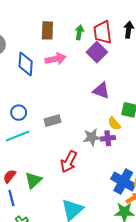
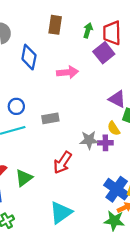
pink arrow: (56, 59) -> (67, 72), moved
purple triangle: (101, 91) -> (117, 99), moved

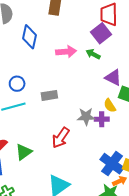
green arrow: (88, 30) -> (93, 54), moved, turned -80

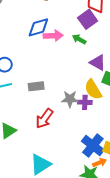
blue diamond: (30, 37) -> (38, 27), moved, turned 60
gray rectangle: (49, 95) -> (36, 86), moved
yellow semicircle: (110, 106) -> (93, 89), size x1.5

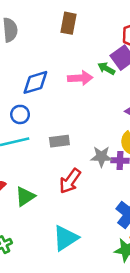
blue diamond: (38, 27) -> (35, 82), moved
green arrow: (79, 39) -> (106, 68), moved

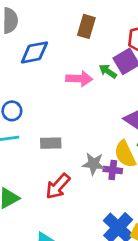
brown rectangle: (69, 23) -> (86, 26), moved
blue diamond: (35, 82) -> (34, 52), moved

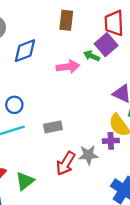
gray star: (94, 164) -> (88, 155), moved

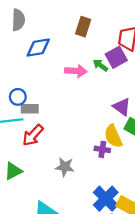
gray rectangle: (53, 127) -> (30, 109), moved
gray star: (88, 155) -> (65, 167), moved
red arrow: (66, 163) -> (33, 135), moved

